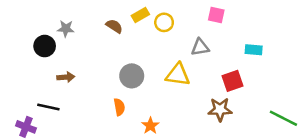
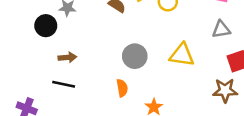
gray triangle: (200, 47) -> (221, 29), moved
black line: (48, 107) -> (64, 84), moved

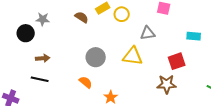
gray triangle: (221, 29) -> (148, 33), moved
orange semicircle: (122, 88) -> (86, 82), turned -40

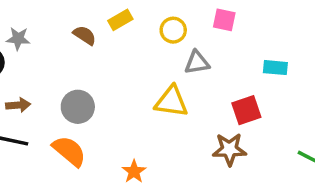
yellow circle: (122, 14) -> (173, 30), moved
gray circle: (96, 57) -> (78, 107), moved
orange semicircle: (86, 82) -> (69, 151), moved, size x1.5

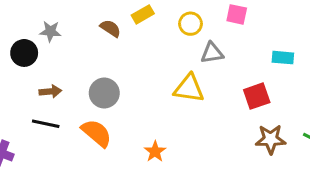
brown star: (229, 149) -> (271, 139), moved

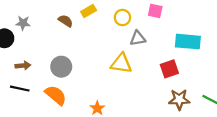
cyan rectangle: (283, 58) -> (188, 42), size x1.6

